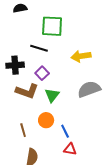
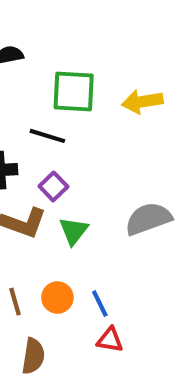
yellow arrow: (81, 56) -> (142, 102), moved
orange circle: (46, 120) -> (57, 298), moved

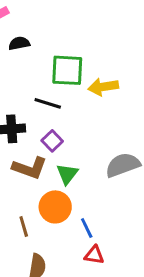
yellow arrow: (142, 102) -> (103, 87), moved
orange circle: (57, 298) -> (55, 207), moved, size x1.4

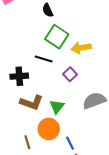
black semicircle: (19, 43) -> (48, 10), moved, turned -104
green square: (67, 70) -> (57, 37), turned 30
purple square: (52, 141) -> (70, 74), moved

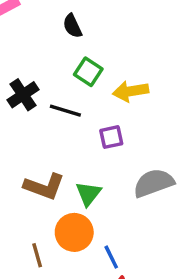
green square: (57, 37) -> (88, 72), size x0.7
purple square: (70, 74) -> (111, 137), turned 32
black cross: (19, 76) -> (23, 95), moved, turned -30

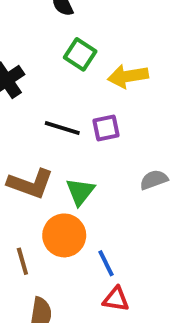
black line: (65, 111) -> (62, 128), moved
gray semicircle: (154, 183) -> (154, 180), size x0.6

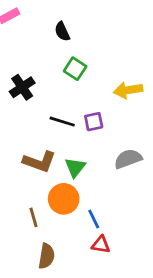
yellow arrow: (128, 76) -> (128, 90), moved
gray semicircle: (154, 180) -> (128, 159), size x1.4

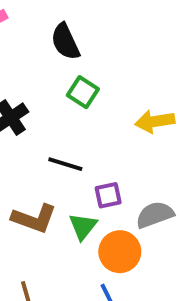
black semicircle: (62, 31) -> (65, 42), size x1.4
purple square: (94, 122) -> (108, 195), moved
orange circle: (64, 199) -> (120, 252), moved

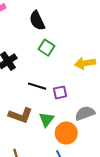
purple square: (108, 195) -> (60, 92), moved

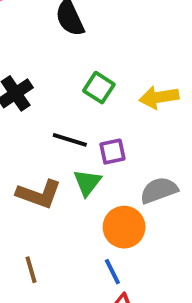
green square: (46, 48) -> (99, 88), moved
green triangle: (46, 119) -> (87, 183), moved

